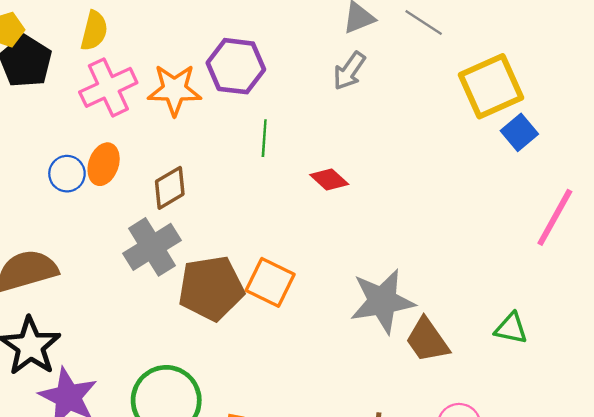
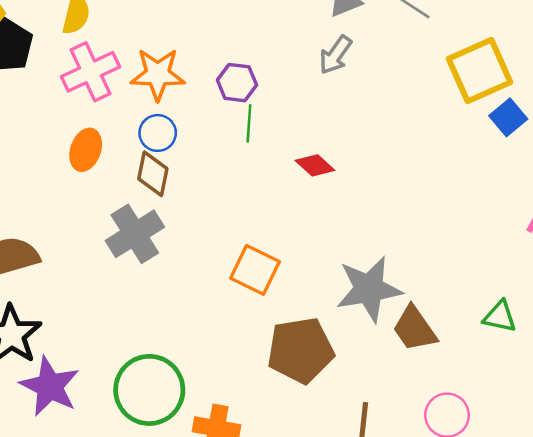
purple hexagon: (236, 66) -> (237, 83), moved, size x0.7
blue circle: (67, 174) -> (158, 133), moved
brown diamond: (170, 188) -> (153, 174), turned -48
brown pentagon: (211, 288) -> (301, 350), moved

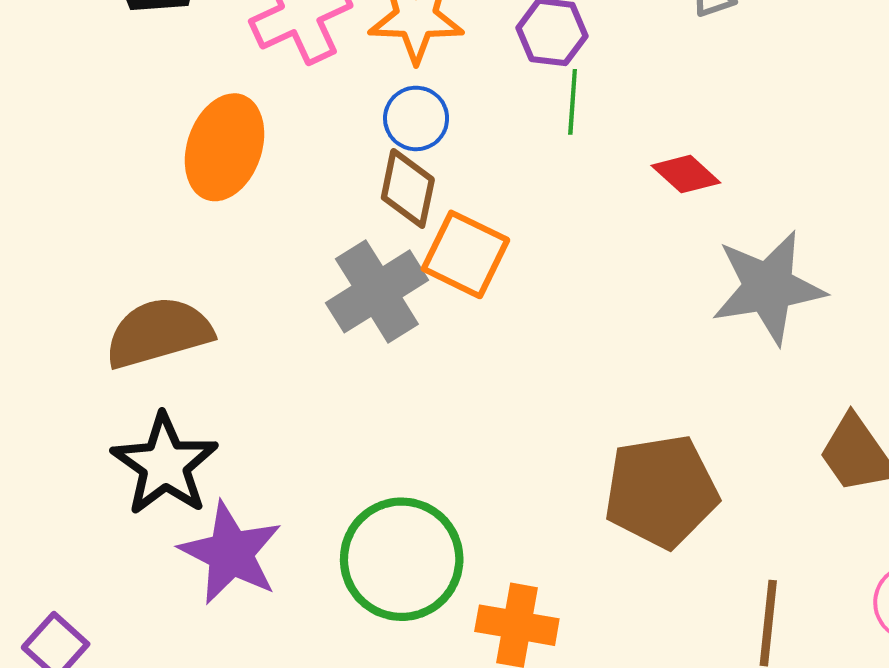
orange ellipse: (86, 150) -> (225, 147), moved, size x1.4
orange square: (255, 270) -> (465, 254), moved
gray star: (369, 289) -> (768, 287), moved

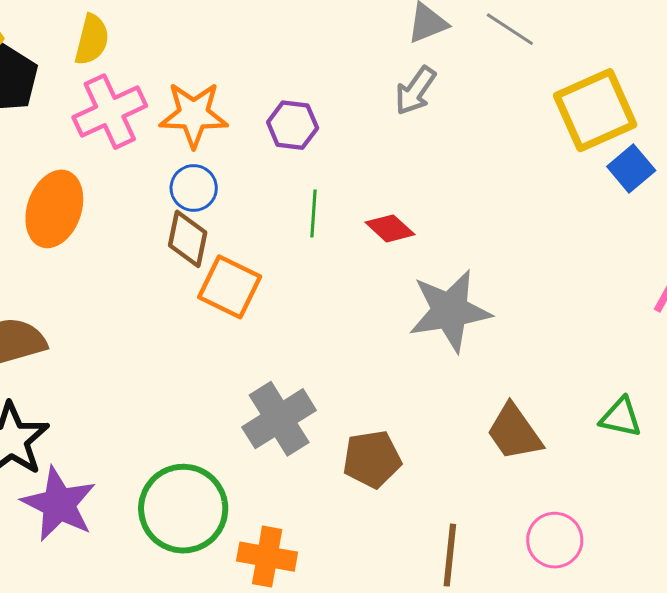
green line: (573, 102) -> (314, 213), moved
gray cross: (377, 291) -> (279, 419), moved
brown pentagon: (661, 491) -> (372, 459), size x0.7

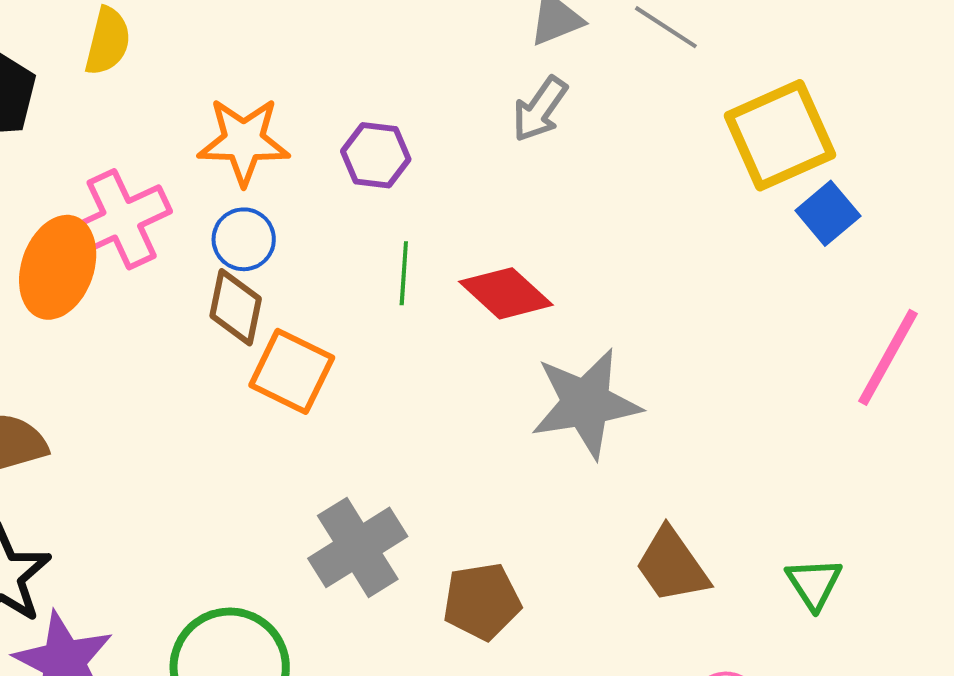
pink cross: (110, 112) -> (122, 219), moved
red diamond: (390, 228) -> (506, 293), size x1.4
green triangle: (621, 417) -> (814, 583), moved, turned 45

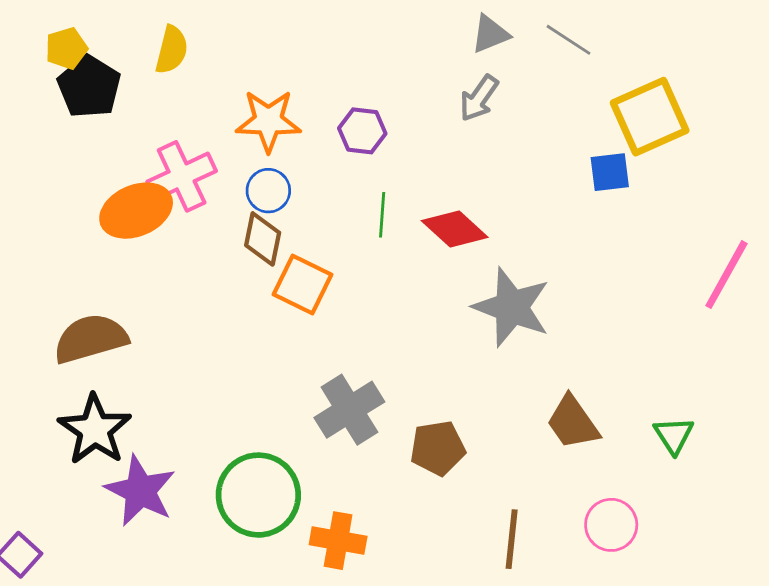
blue square: (828, 213) -> (610, 172), moved, turned 33
orange ellipse: (58, 267) -> (136, 211), turned 48
gray star: (586, 403) -> (512, 307), turned 30

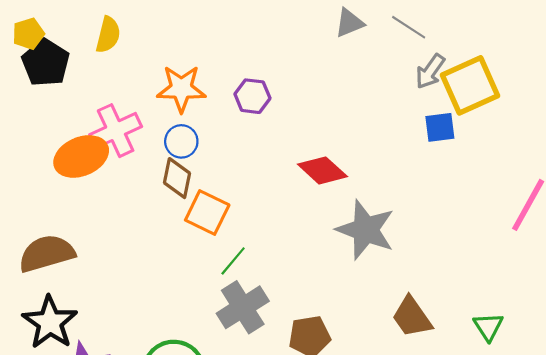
gray arrow: (479, 98) -> (430, 71), moved
green line: (382, 215) -> (233, 261), moved, turned 36

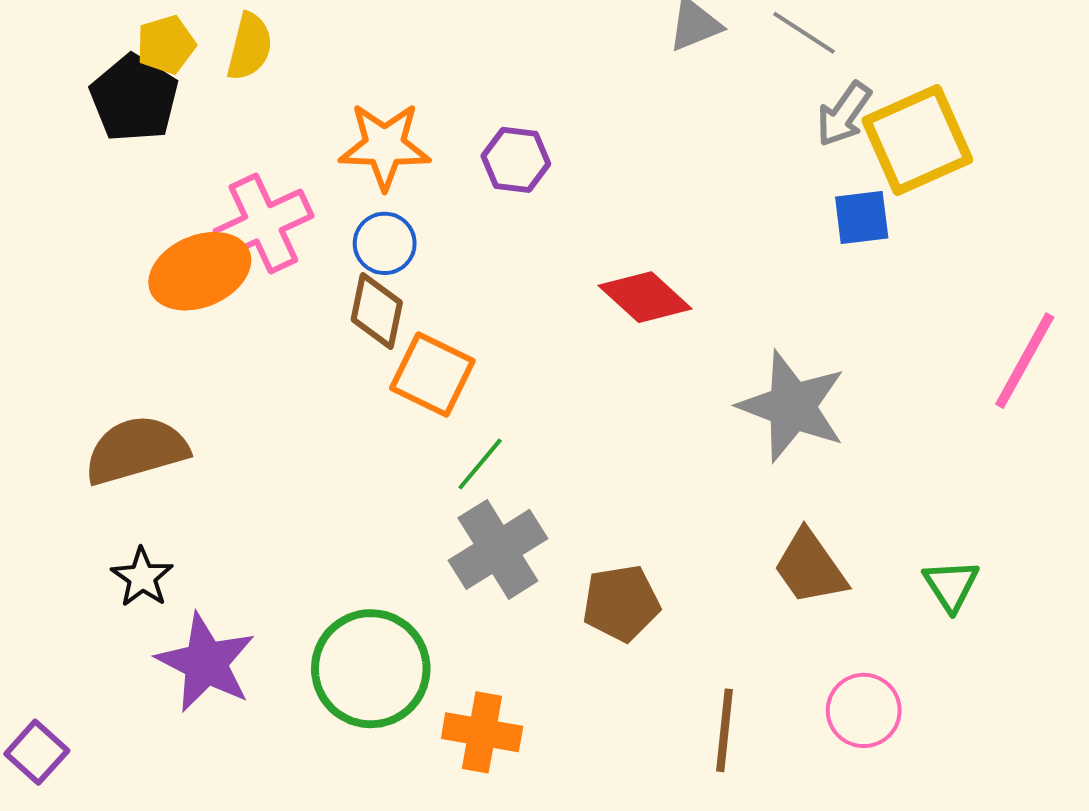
yellow pentagon: (28, 34) -> (166, 45), moved
gray star: (366, 230) -> (792, 406), moved
black star: (50, 322) -> (142, 577), size x0.6

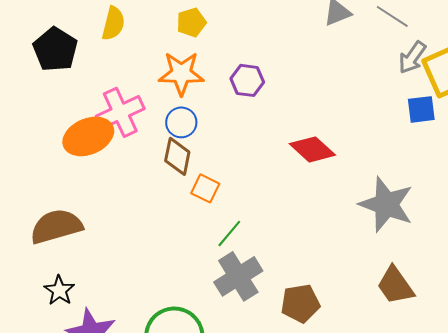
yellow pentagon: (166, 45) -> (191, 22), moved
orange square: (432, 375) -> (205, 188), size x0.7

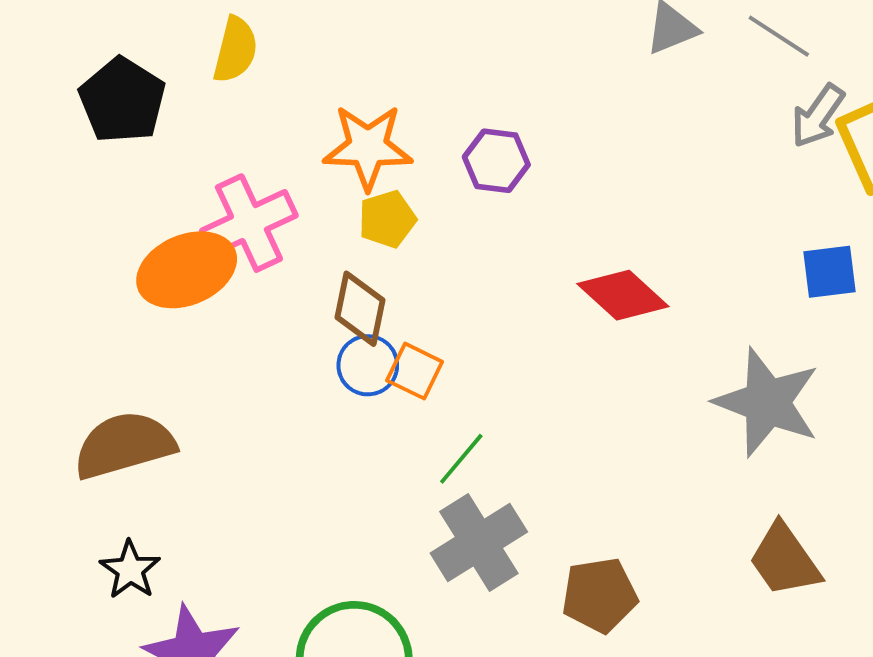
yellow pentagon: (191, 22) -> (387, 219), moved
blue square: (421, 109) -> (829, 272), moved
blue circle: (181, 122) -> (368, 365), moved

